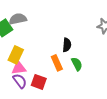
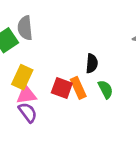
gray semicircle: (18, 19) -> (25, 28), turned -84
red square: (39, 82) -> (62, 88), moved

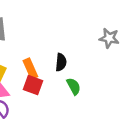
orange rectangle: (78, 88) -> (30, 69), moved

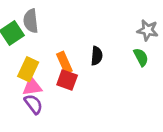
green semicircle: (74, 86) -> (141, 57), moved

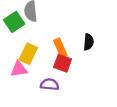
pink triangle: (32, 87) -> (19, 69), moved
purple semicircle: (33, 104) -> (50, 84), moved, turned -48

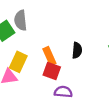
purple semicircle: (50, 84) -> (63, 92), moved

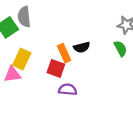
black semicircle: (77, 50) -> (82, 47), turned 70
orange rectangle: (49, 56) -> (64, 53), moved

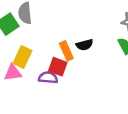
purple semicircle: (68, 90) -> (48, 78), moved

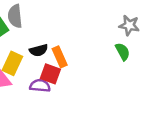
black semicircle: (85, 45) -> (39, 50), moved

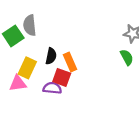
black semicircle: (39, 50) -> (51, 56), turned -63

